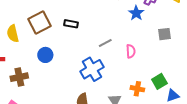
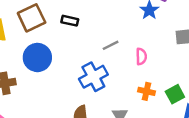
blue circle: (45, 55) -> (37, 57), size x1.5
orange cross: (137, 89) -> (147, 91), moved

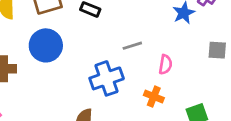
orange cross: (147, 91) -> (154, 97), moved

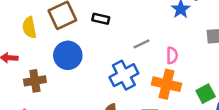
orange cross: (154, 97) -> (167, 84), size x1.6

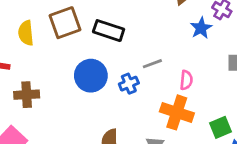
black rectangle: (101, 19) -> (109, 31), size x1.5
blue circle: (68, 55) -> (91, 76), moved
blue cross: (124, 75) -> (129, 84), moved, size x0.6

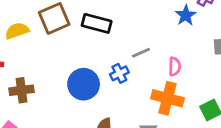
yellow semicircle: (26, 33) -> (17, 31), turned 80
blue circle: (91, 76) -> (84, 84), moved

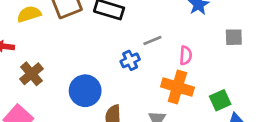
blue circle: (84, 84) -> (85, 91), moved
brown cross: (21, 90) -> (31, 74), turned -35

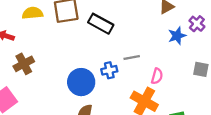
blue circle: (85, 91) -> (81, 82), moved

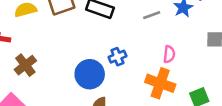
gray line: (132, 58) -> (152, 15), moved

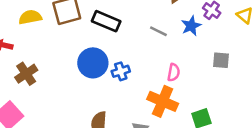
gray line: (152, 15) -> (158, 31), turned 42
blue circle: (90, 74) -> (93, 63), moved

